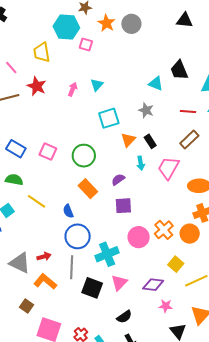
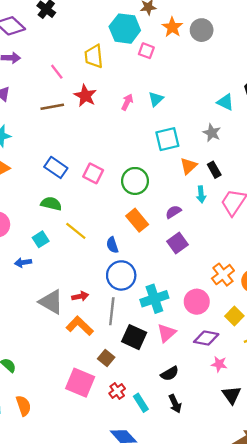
purple square: (123, 206) -> (178, 243), turned -36
pink circle: (139, 237) -> (197, 302), moved
brown square: (27, 306) -> (106, 358), moved

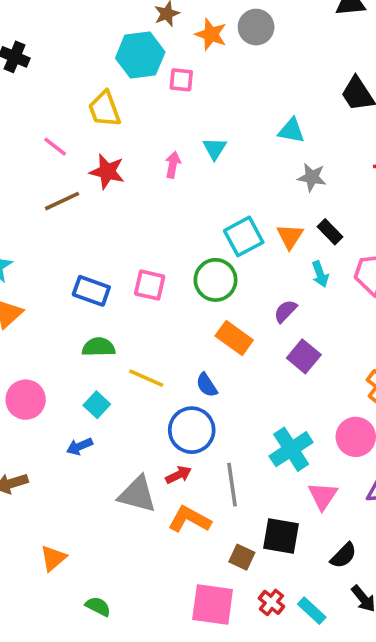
cyan triangle: (225, 102) -> (291, 131), moved
cyan square: (167, 139) -> (244, 236), moved
blue circle: (121, 275) -> (192, 430), moved
black square: (134, 337) -> (281, 536), moved

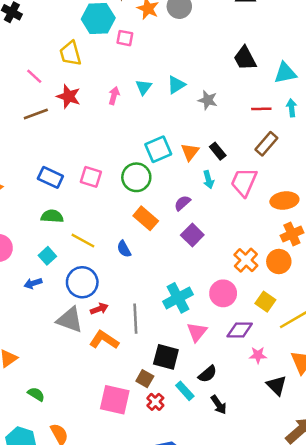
cyan triangle: (291, 131) -> (176, 85), moved, turned -48
gray star: (312, 177) -> (208, 100), moved
blue circle: (192, 430) -> (82, 282), moved
brown square: (242, 557) -> (145, 379), moved
cyan rectangle: (312, 611) -> (185, 391), moved

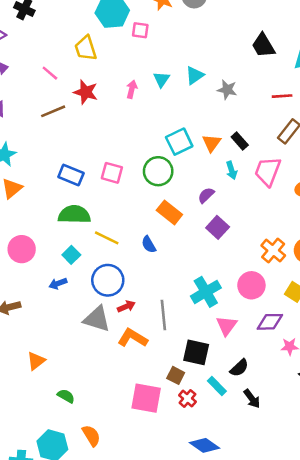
green semicircle: (52, 216) -> (74, 215), size x1.4

